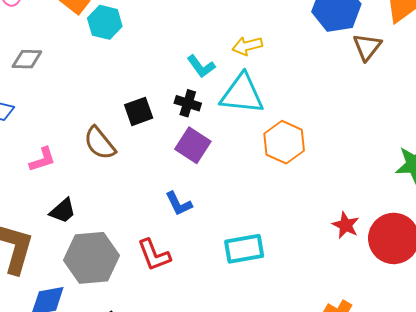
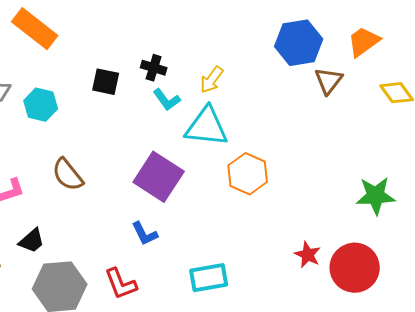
cyan hexagon: (105, 22) -> (41, 105), moved
yellow arrow: (247, 46) -> (212, 80), turned -40
black cross: (188, 103) -> (154, 68), moved
black square: (139, 111) -> (106, 82), moved, turned 32
purple square: (193, 145) -> (159, 177), size x1.4

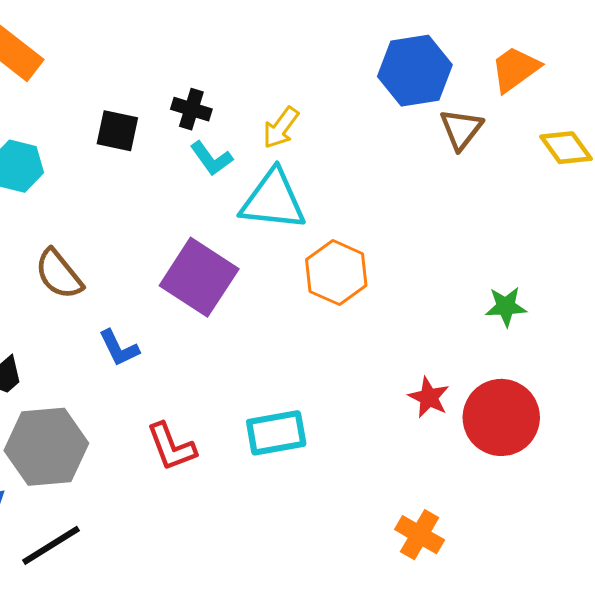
green star: (376, 196) -> (506, 306), moved, size x0.7
blue L-shape: (145, 234) -> (119, 348), moved
red L-shape: (121, 284) -> (171, 447), moved

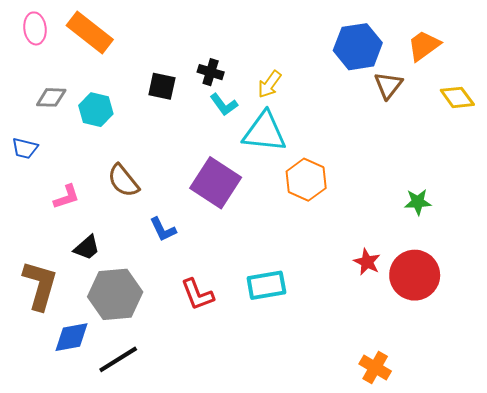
orange cross: (420, 535) -> (375, 368), moved

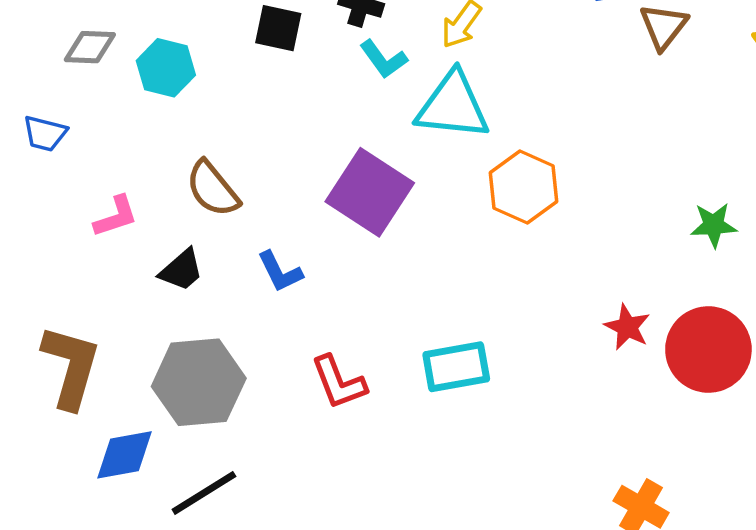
black trapezoid: (87, 248) -> (181, 270), moved

